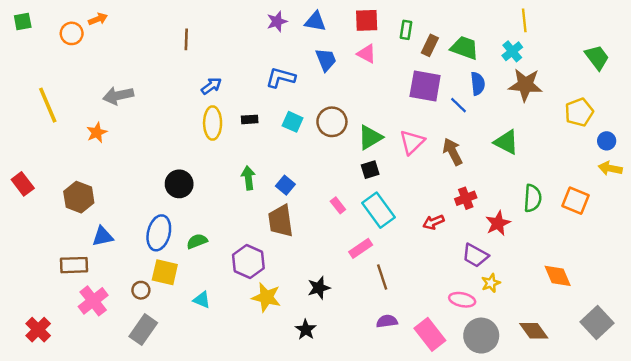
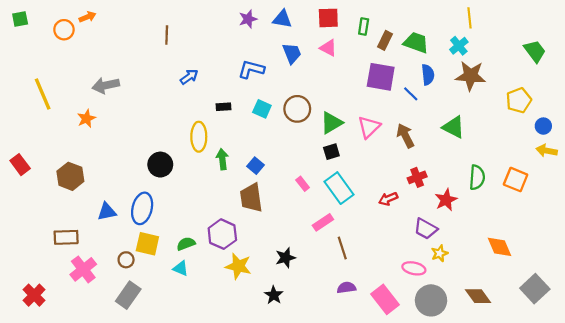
yellow ellipse: (213, 123) -> (199, 137), moved
blue triangle: (103, 236) -> (107, 212), moved
green semicircle: (197, 241) -> (186, 244), moved

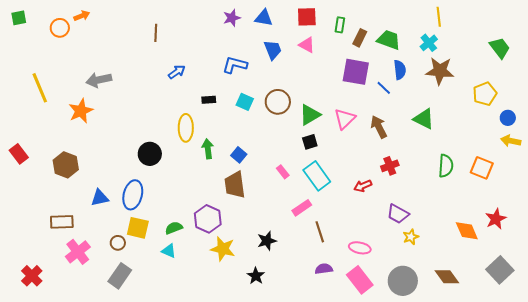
orange star: (86, 119) -> (81, 111), size x1.4
red star: (446, 200) -> (496, 219), moved
pink ellipse: (414, 268) -> (360, 248), moved

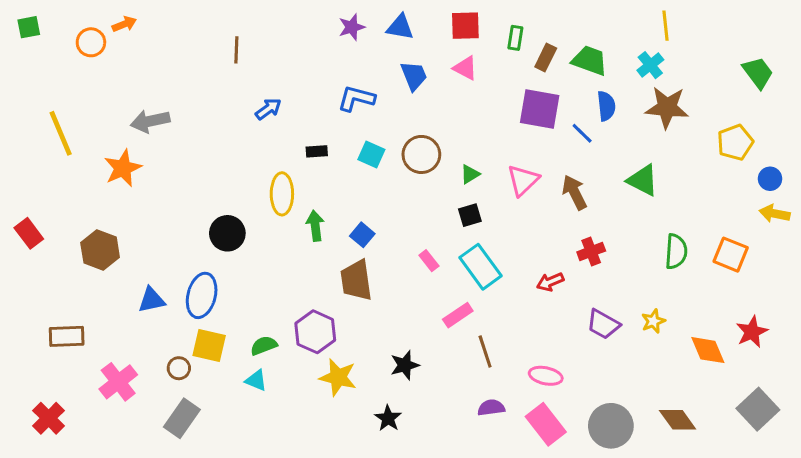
green triangle: (310, 115) -> (470, 174), size x0.6
brown rectangle: (62, 222) -> (67, 336), moved
yellow star: (411, 237) -> (653, 321), moved

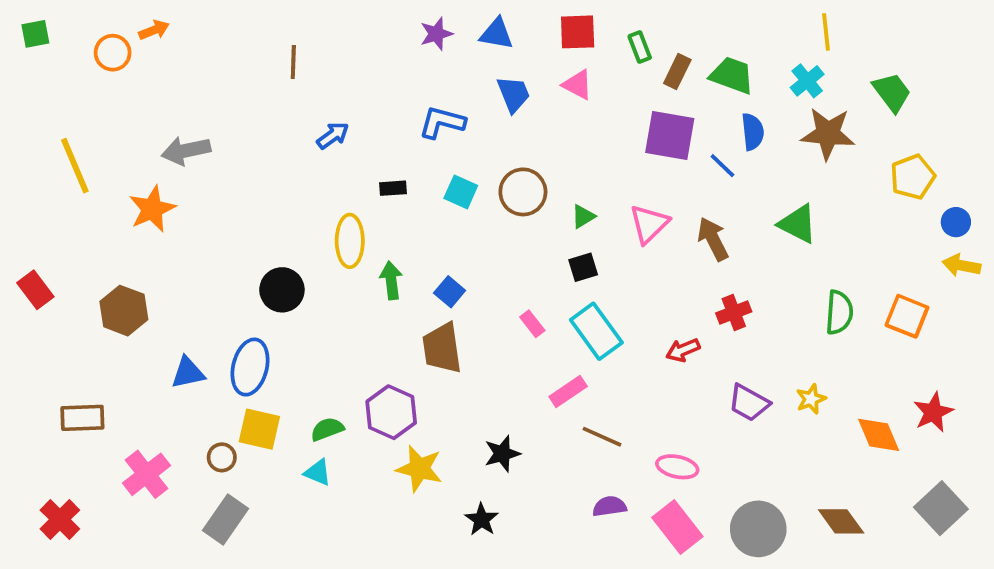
green rectangle: (515, 38) -> (640, 47), turned -30
green trapezoid: (758, 73) -> (892, 92), moved
brown line: (485, 352) -> (602, 437), turned -48

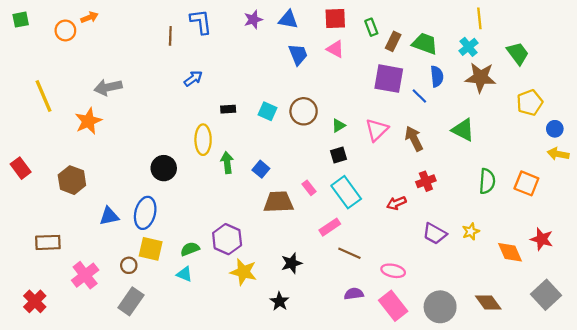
blue L-shape: (442, 122) -> (201, 22), moved, turned 68
brown trapezoid: (442, 348) -> (278, 202), moved, turned 96
red star: (933, 412) -> (542, 239), turned -30

